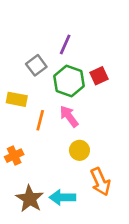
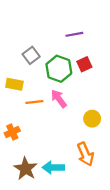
purple line: (65, 44) -> (74, 34), moved, turned 56
orange line: (40, 120) -> (34, 102), turned 70
yellow circle: (79, 150) -> (92, 119), moved

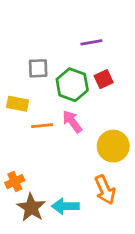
gray square: (31, 55) -> (38, 68), turned 35
yellow circle: (92, 119) -> (113, 146), size x1.5
orange cross: (12, 132) -> (15, 182), moved

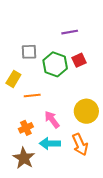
yellow rectangle: (18, 104) -> (13, 79), turned -70
pink arrow: (72, 122) -> (52, 120), moved
orange cross: (15, 182) -> (26, 128), moved
cyan arrow: (65, 206) -> (50, 143), moved

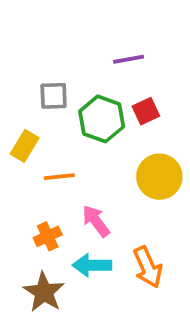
yellow circle: (86, 111) -> (159, 177), moved

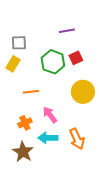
gray square: (54, 96) -> (19, 43), moved
yellow rectangle: (25, 146) -> (13, 64), moved

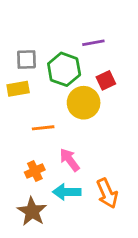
green hexagon: (53, 62) -> (64, 69), moved
yellow rectangle: (13, 64) -> (18, 89), turned 49
yellow circle: (83, 92) -> (84, 103), moved

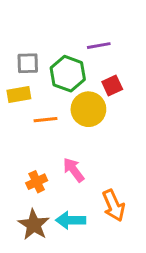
orange line: (43, 128) -> (46, 120), moved
cyan arrow: (67, 192) -> (71, 220), moved

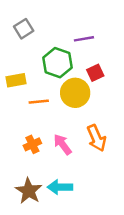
gray square: (28, 63) -> (24, 29), moved, turned -30
orange cross: (37, 182) -> (32, 144), moved
orange arrow: (114, 205) -> (96, 138), moved

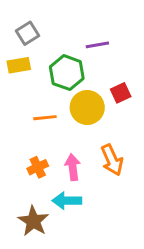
red square: (95, 73) -> (121, 93), moved
yellow rectangle: (16, 80) -> (19, 65), moved
pink arrow: (63, 144) -> (73, 167), turned 30
cyan arrow: (60, 187) -> (67, 201), moved

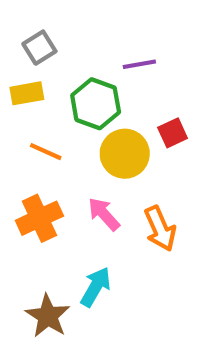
orange line: (45, 118) -> (46, 152), moved, turned 30
orange cross: (38, 167) -> (39, 218), moved, size x1.5
pink arrow: (73, 167) -> (104, 214), moved, turned -35
cyan arrow: (67, 201) -> (96, 287), turned 120

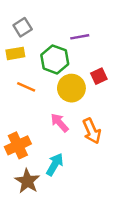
orange cross: (39, 218) -> (18, 145), moved

